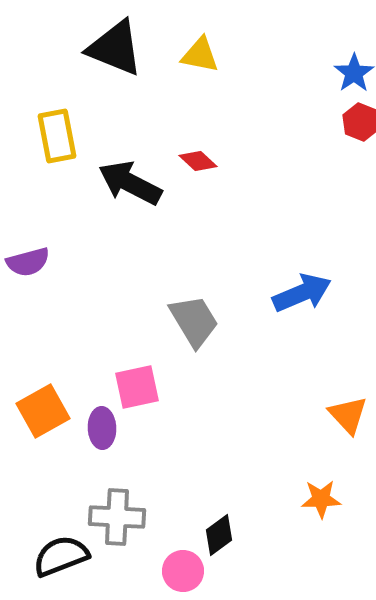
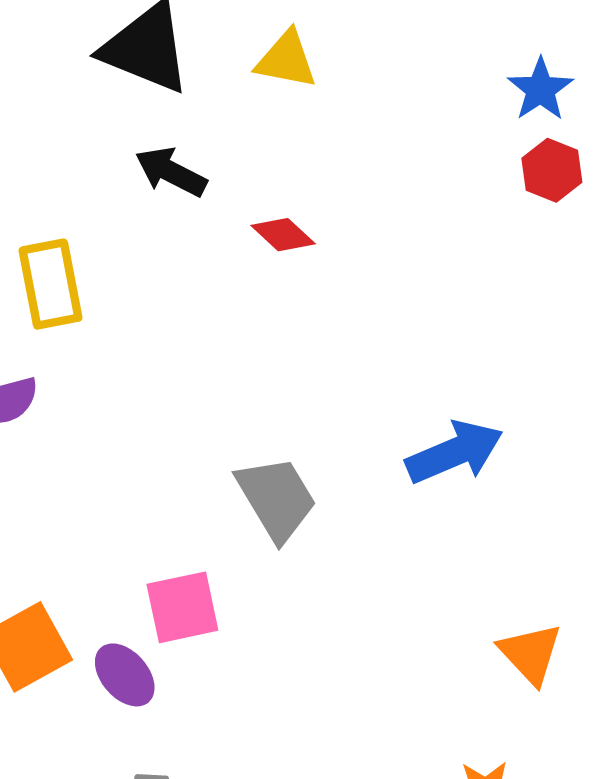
yellow rectangle: (57, 136) -> (50, 284), moved
black arrow: (130, 183) -> (171, 172), moved, size x0.7
purple ellipse: (102, 428) -> (125, 675), turned -39

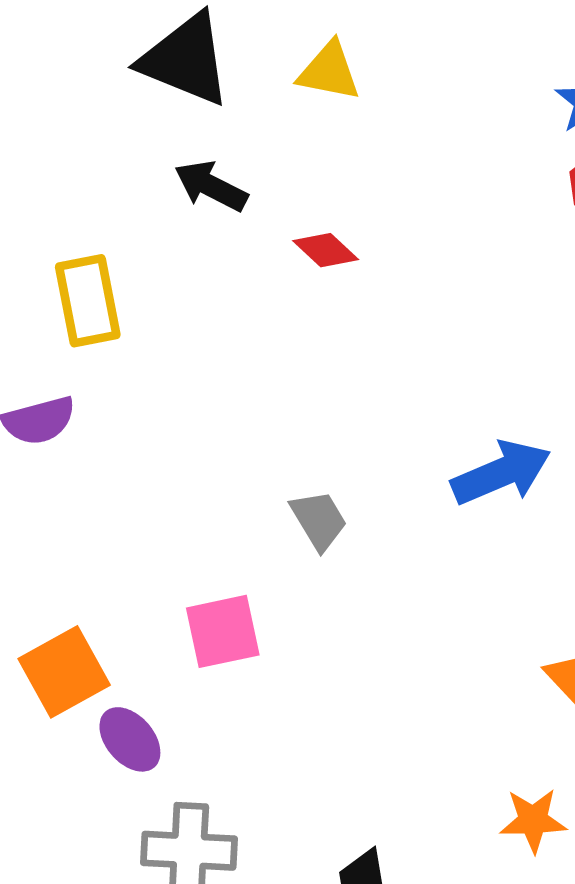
gray trapezoid: (276, 498) -> (319, 520), size x0.7
purple ellipse: (125, 675) -> (130, 739), moved

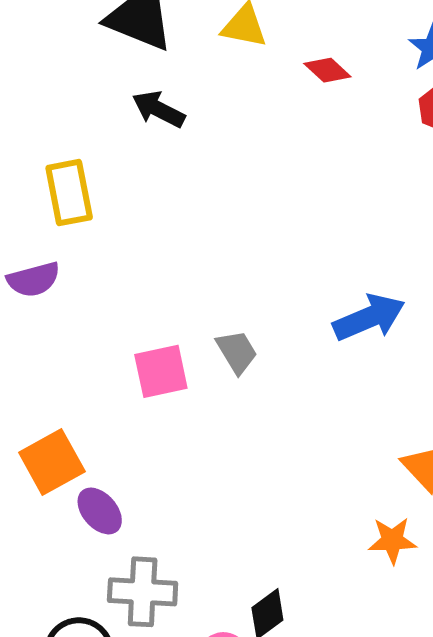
red diamond: (326, 250) -> (327, 70), moved
pink square: (223, 631) -> (161, 371), moved
orange star: (533, 820) -> (392, 540), moved

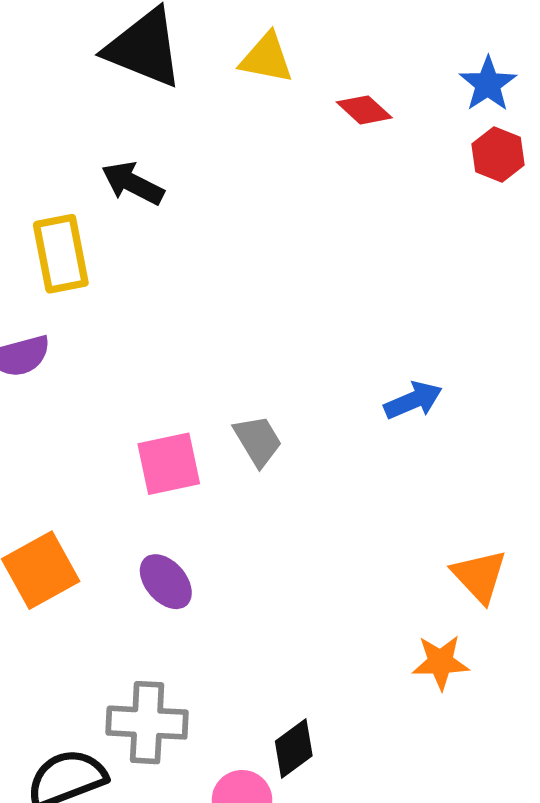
black arrow: (158, 109) -> (133, 183), moved
blue arrow: (369, 317) -> (413, 400), size x0.7
purple ellipse: (100, 511) -> (166, 582), moved

